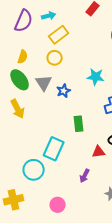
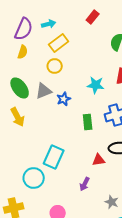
yellow semicircle: (23, 57) -> (23, 52), moved
gray triangle: (44, 83) -> (44, 91), turned 42
green rectangle: (79, 124) -> (88, 122), moved

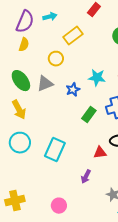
yellow rectangle: (59, 43) -> (73, 36), moved
blue star: (64, 99) -> (73, 90), moved
green rectangle: (88, 122) -> (89, 115), turned 42
cyan circle: (34, 178) -> (20, 143), moved

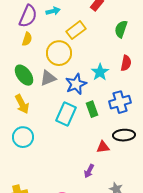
yellow circle: (56, 59) -> (59, 53), size x1.6
cyan star: (97, 78) -> (100, 72), turned 30
blue star: (73, 90) -> (76, 84), size x1.5
green rectangle: (89, 115) -> (92, 109), turned -56
cyan rectangle: (55, 150) -> (66, 114), moved

